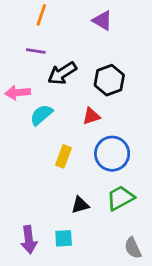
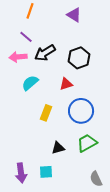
purple line: (36, 51) -> (26, 37), turned 32
pink arrow: (18, 93) -> (18, 57), moved

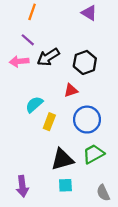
purple triangle: (74, 15) -> (89, 13), moved
cyan semicircle: (30, 83) -> (34, 104), moved
black triangle: (58, 148) -> (62, 159), size x1.6
cyan square: (46, 172) -> (65, 185), moved

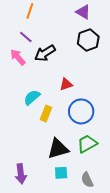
pink arrow: (19, 61) -> (18, 57), turned 54
black hexagon: (85, 62) -> (88, 40), moved
gray semicircle: (103, 193) -> (87, 180), moved

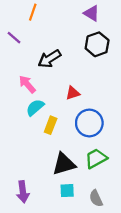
purple line: (26, 37) -> (14, 38), moved
pink arrow: (18, 57) -> (27, 84), moved

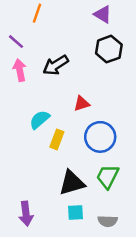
pink arrow: (27, 84) -> (20, 70), moved, turned 30
green trapezoid: (96, 158) -> (108, 177), turned -35
gray semicircle: (96, 198) -> (108, 221), turned -63

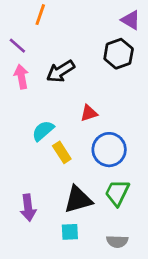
purple triangle: (103, 14) -> (131, 20), moved
yellow rectangle: (57, 139) -> (62, 152), turned -54
cyan square: (75, 212) -> (70, 232), moved
purple arrow: (26, 214) -> (28, 208), moved

